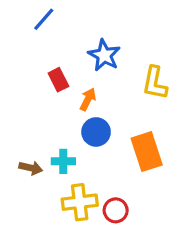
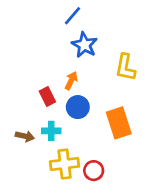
blue line: (44, 19) -> (72, 16), moved
red rectangle: (58, 80) -> (47, 96), moved

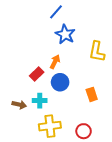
red rectangle: (47, 96) -> (37, 74), turned 72
orange rectangle: (119, 123) -> (92, 94), size x0.6
red circle: (94, 171) -> (84, 131), moved

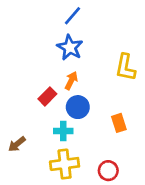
blue star: (65, 34) -> (70, 47), moved
cyan cross: (40, 101) -> (63, 131), moved
brown arrow: (19, 105) -> (17, 144), moved, turned 128

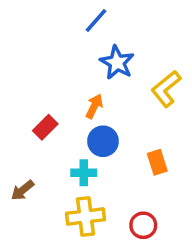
blue star: (70, 47) -> (117, 62), moved
yellow L-shape: (125, 67) -> (166, 89), turned 40
red rectangle: (47, 96) -> (45, 127), moved

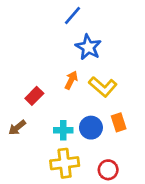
yellow L-shape: (166, 89) -> (103, 87), moved, turned -100
blue circle: (103, 141) -> (91, 128), moved
brown arrow: (22, 190) -> (17, 128), moved

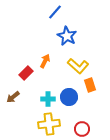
orange arrow: (71, 80) -> (45, 61), moved
orange rectangle: (119, 122) -> (90, 85), moved

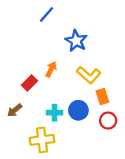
blue line: (55, 12) -> (47, 15), moved
yellow cross: (49, 124) -> (42, 140), moved
red circle: (82, 129) -> (108, 121), moved

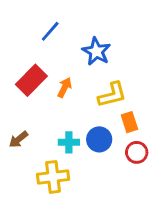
blue line: (47, 15) -> (50, 31), moved
yellow L-shape: (89, 75) -> (112, 95), turned -55
red rectangle: (29, 83) -> (31, 80), moved, size x1.5

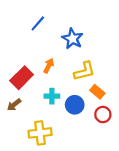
red rectangle: (31, 80) -> (22, 78), moved
orange rectangle: (129, 122) -> (97, 92), turned -32
cyan cross: (69, 142) -> (52, 96), moved

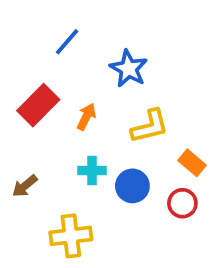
red rectangle: (22, 78) -> (38, 105), moved
orange rectangle: (97, 92) -> (192, 163), moved

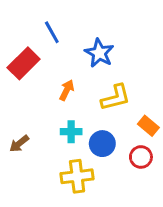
blue line: (67, 42) -> (52, 32), turned -70
red rectangle: (38, 105) -> (24, 63), moved
yellow cross: (71, 236) -> (77, 176), moved

